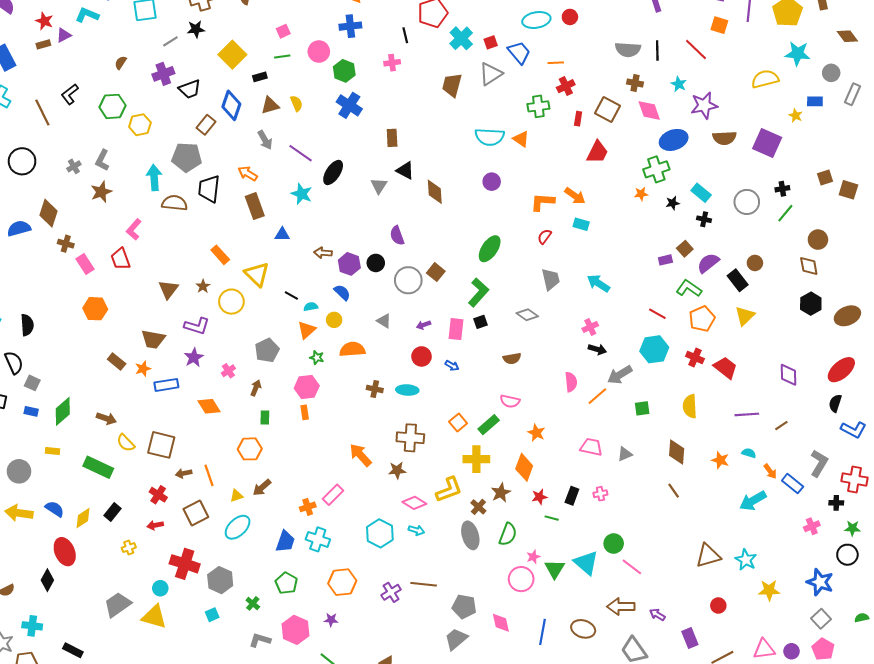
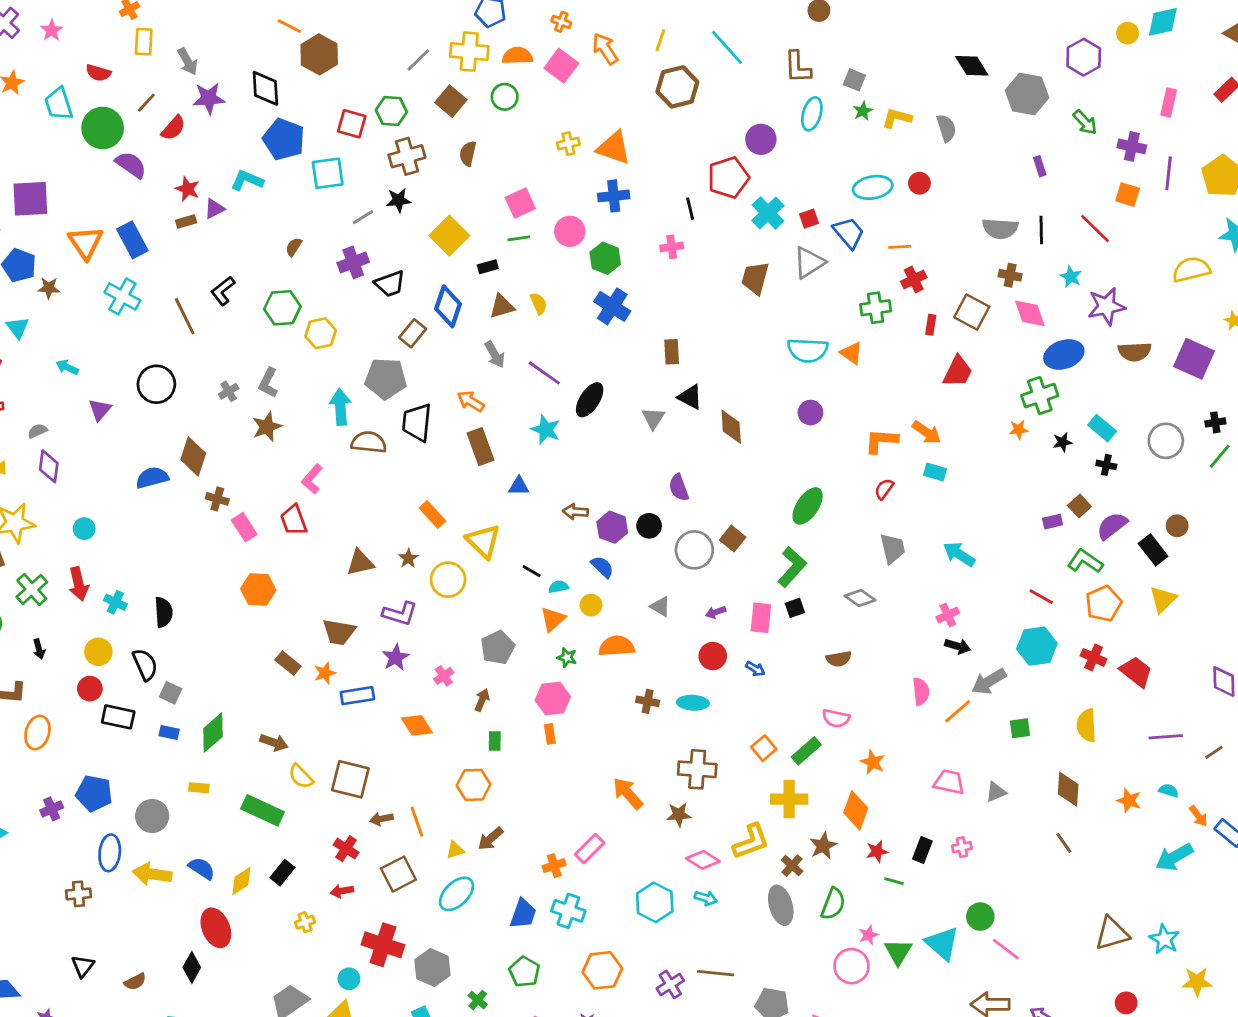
pink square: (283, 31) -> (520, 203), size x1.5
brown triangle: (168, 289) -> (360, 563), turned 40

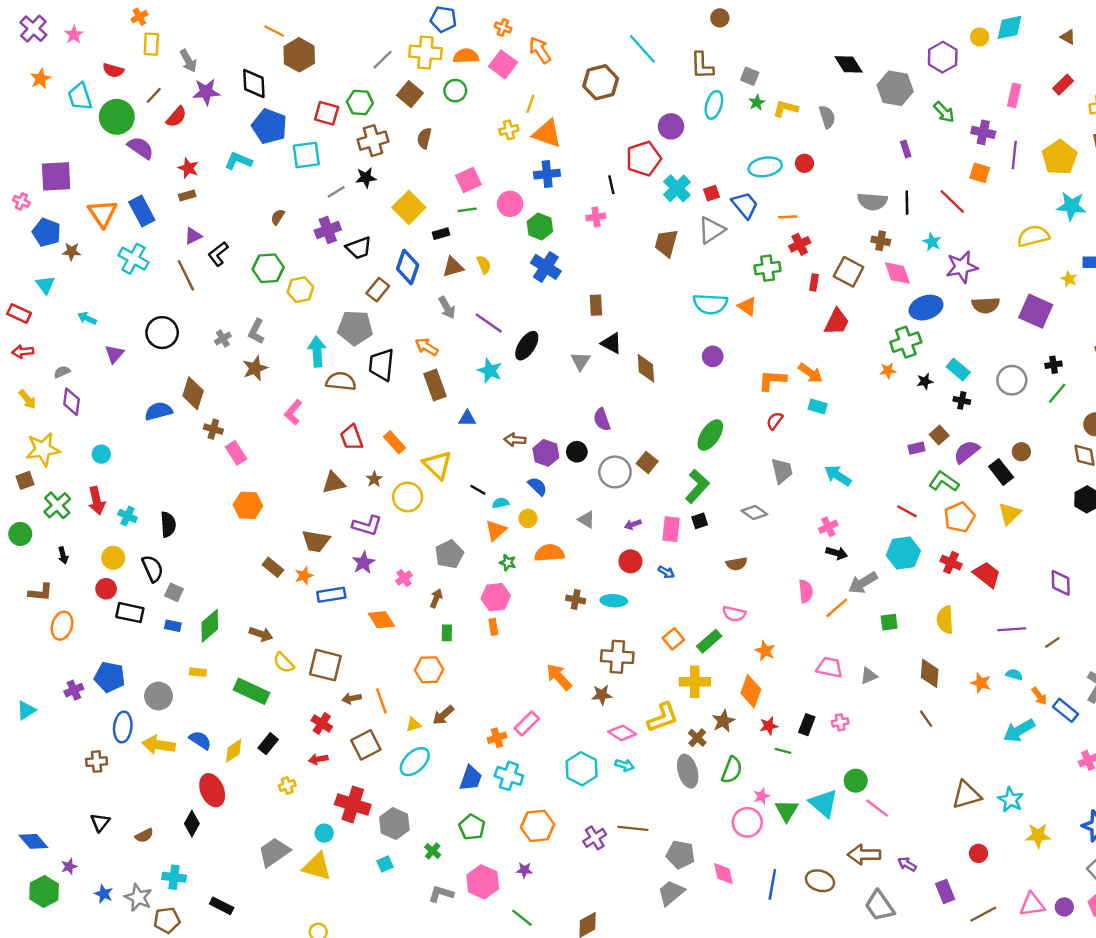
yellow line: (660, 40) -> (530, 104), moved
purple triangle: (214, 209) -> (193, 236), moved
red trapezoid: (294, 520) -> (352, 437), moved

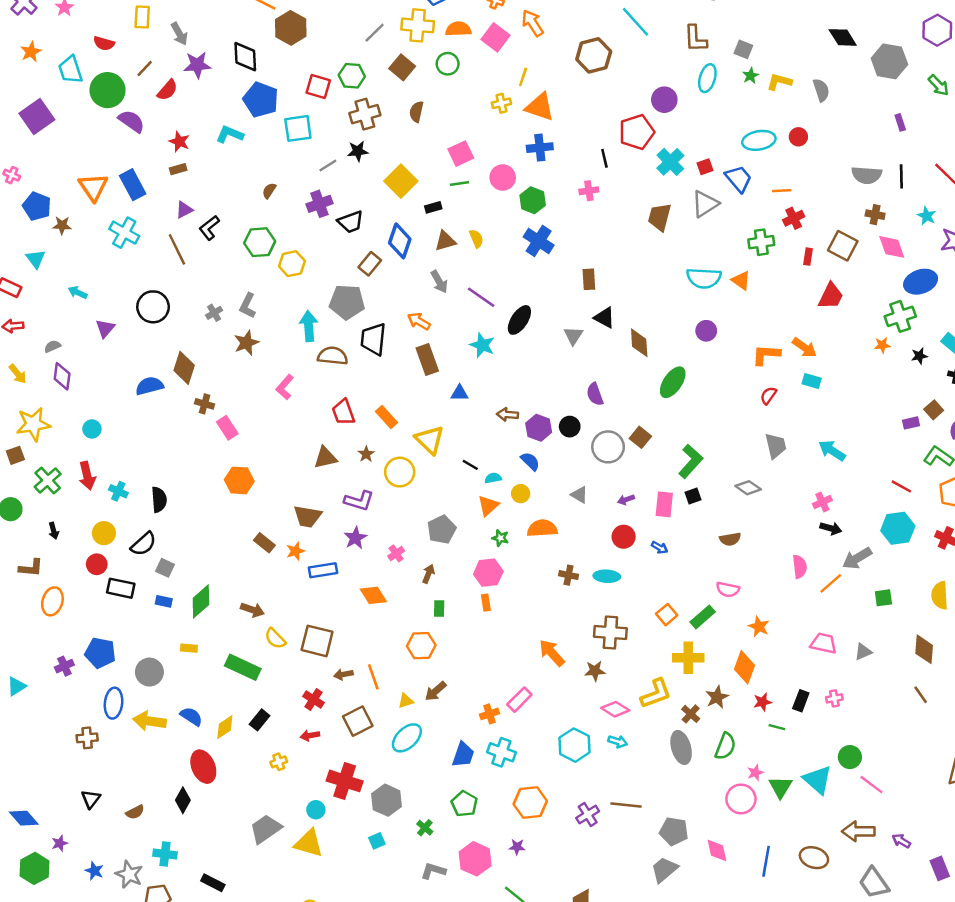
purple square: (56, 176) -> (37, 116), moved, turned -32
green ellipse: (710, 435) -> (673, 382), moved
black semicircle: (153, 569) -> (143, 544), turned 72

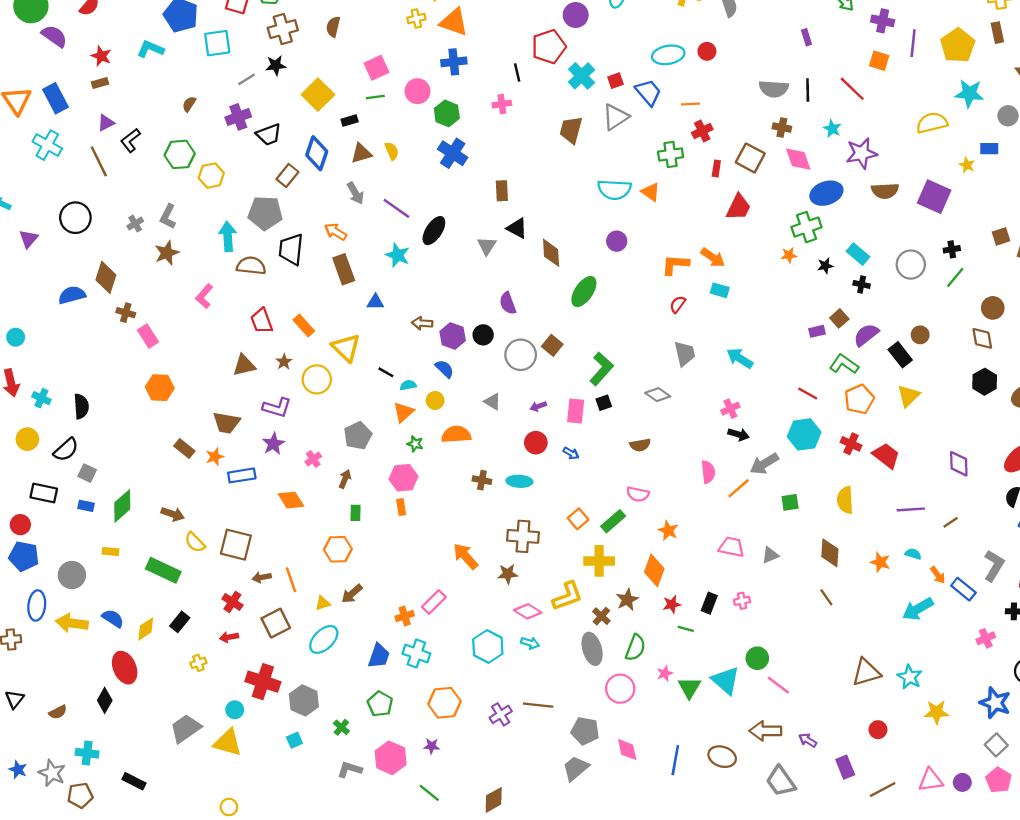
red circle: (97, 564) -> (20, 525), moved
pink circle: (741, 799) -> (620, 689), moved

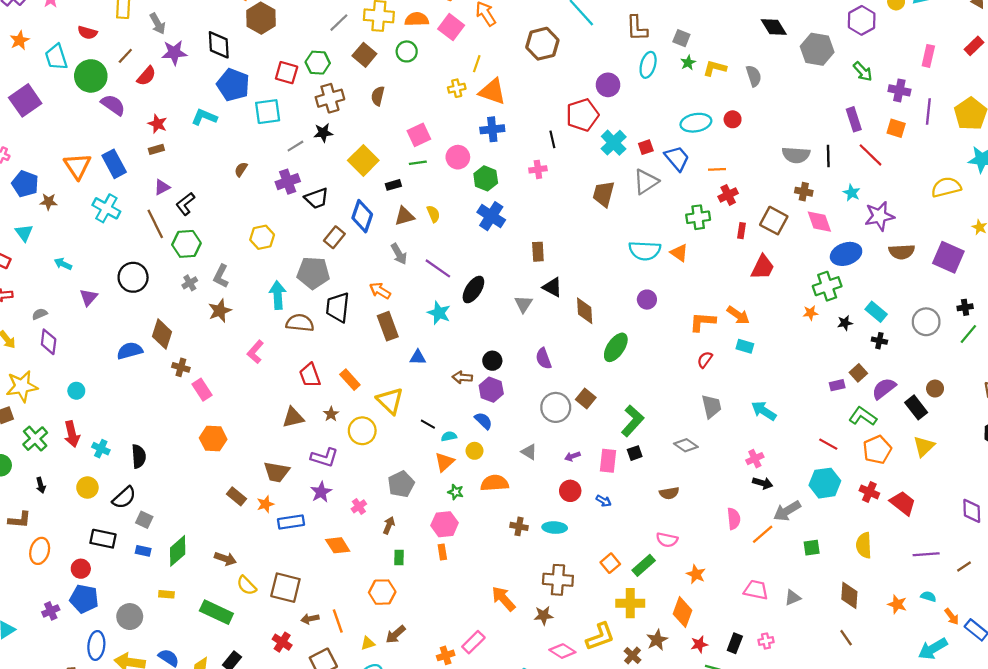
purple rectangle: (806, 37) -> (854, 119), moved, size x1.5
green hexagon: (180, 154) -> (186, 244), moved
black circle: (483, 335) -> (492, 361), moved

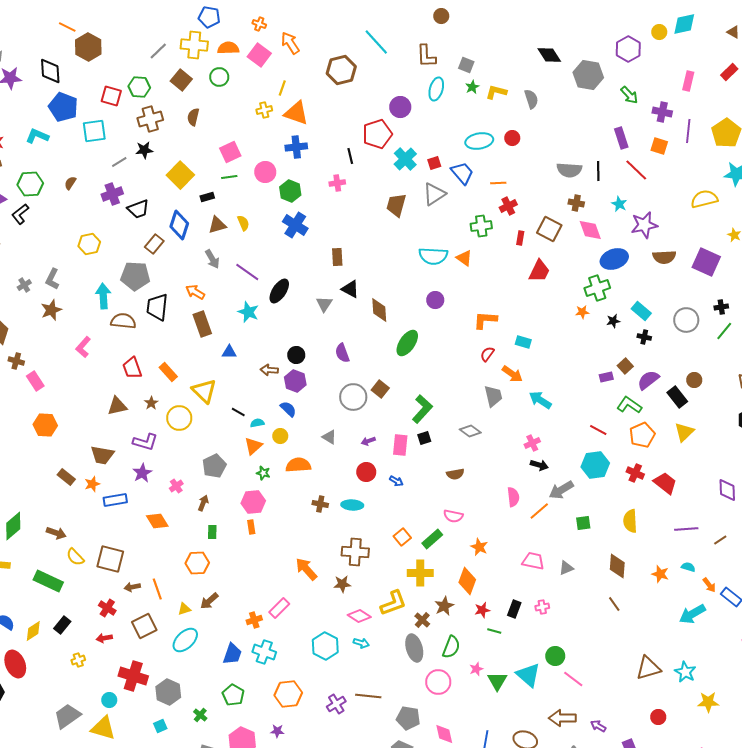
green hexagon: (186, 244) -> (30, 184), moved
orange arrow: (738, 315) -> (512, 374), moved

